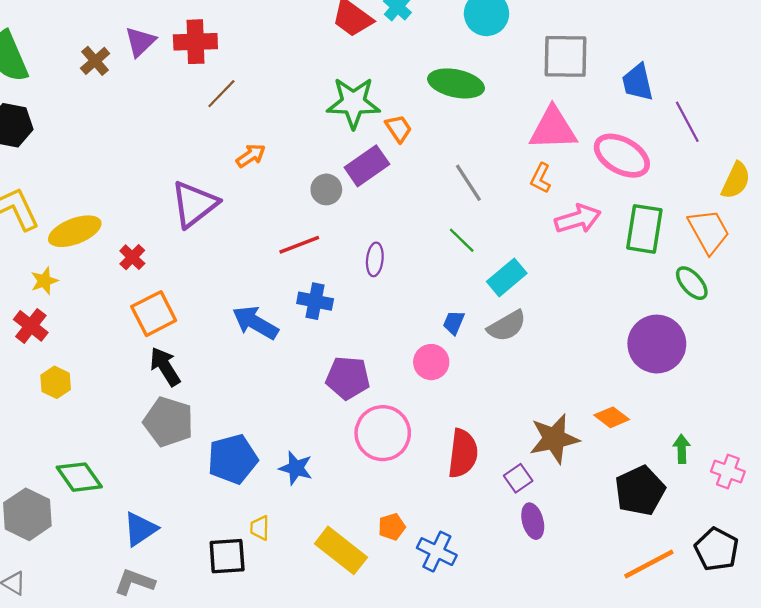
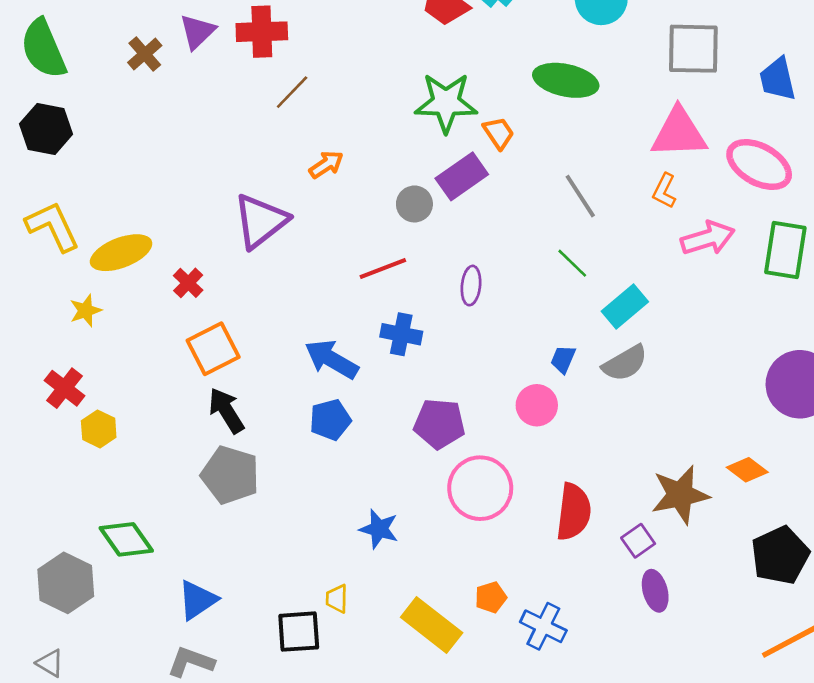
red cross: (31, 326) -> (64, 388), moved
blue pentagon: (233, 459) -> (330, 420), moved, size x0.7

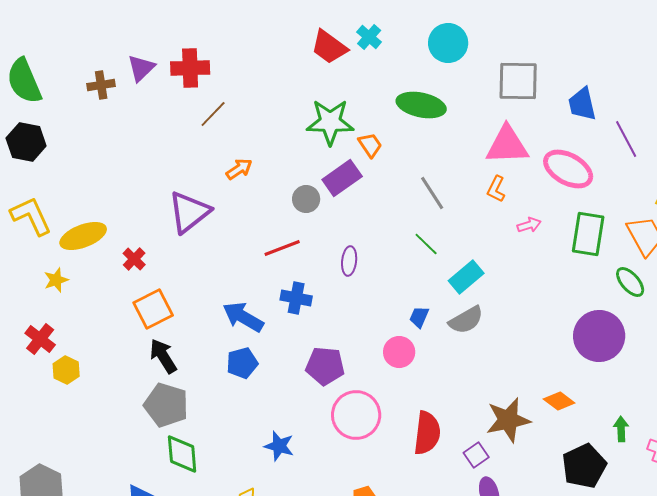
brown cross: (145, 54) -> (101, 85), turned 32
pink arrow: (708, 238) -> (529, 225), size x0.6
green diamond: (126, 539) -> (182, 454), moved, turned 30

